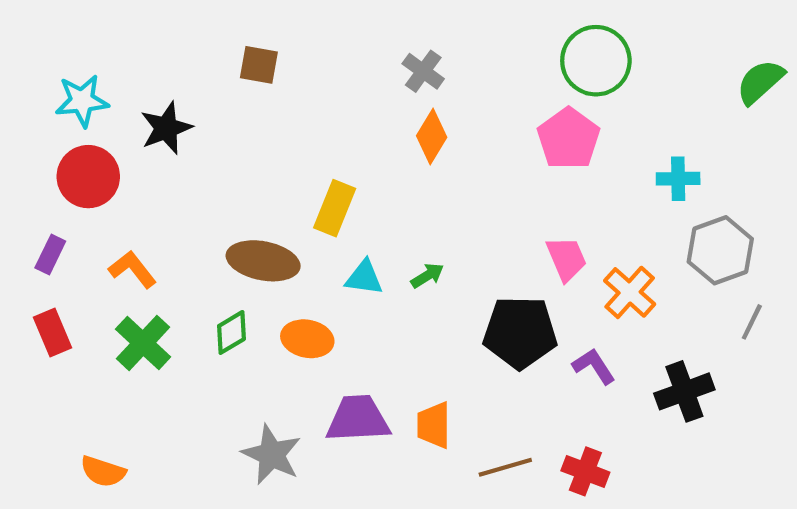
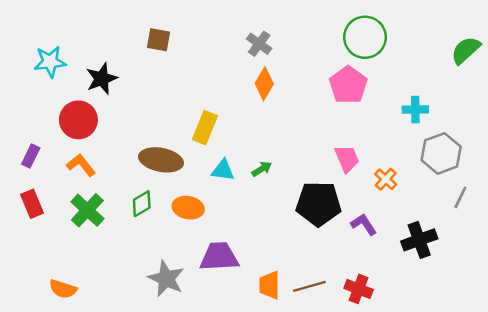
red circle: (88, 177) -> (78, 120), moved
orange cross: (630, 292) -> (386, 179), size x0.7
orange trapezoid: (434, 425) -> (269, 285), moved

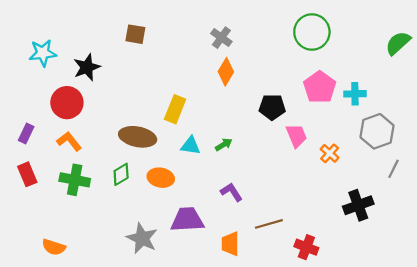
pink pentagon: (348, 85) -> (320, 87), moved
black pentagon: (319, 204) -> (272, 107), moved, size x0.7
green cross: (87, 210) -> (75, 180), turned -32
purple L-shape: (364, 224) -> (231, 192), moved
brown line: (309, 286) -> (269, 224), moved

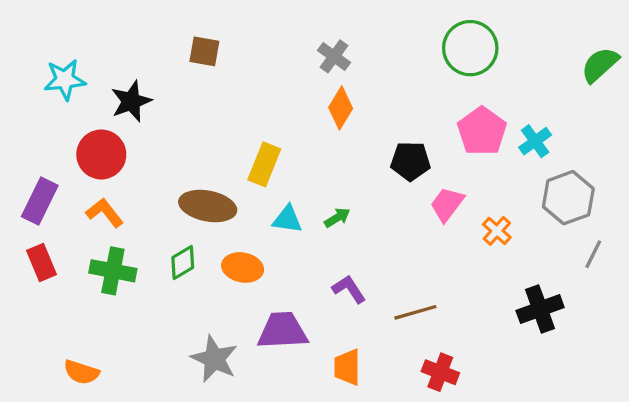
cyan cross: (355, 94) -> (535, 141), turned -35
purple rectangle: (26, 134) -> (40, 201), size x1.5
pink trapezoid: (296, 136) -> (447, 204), turned -120
brown line: (269, 224) -> (415, 312), moved
red cross: (306, 247) -> (440, 372), moved

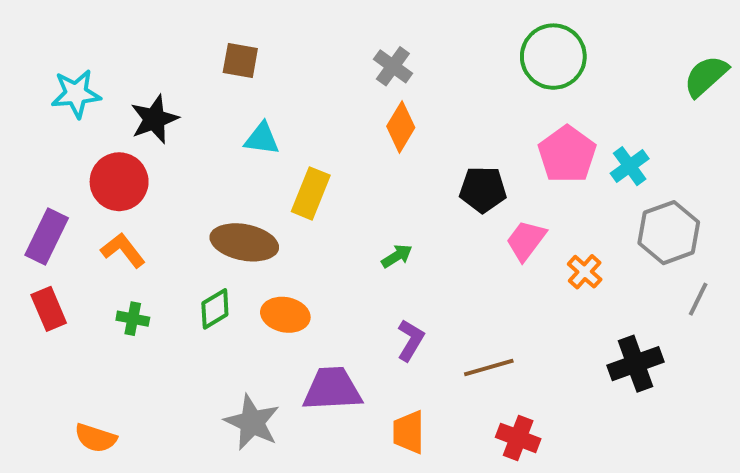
cyan triangle: (287, 219) -> (262, 139), moved
green cross: (113, 271) -> (133, 319), size x0.6
purple L-shape: (349, 289) -> (411, 340), turned 64

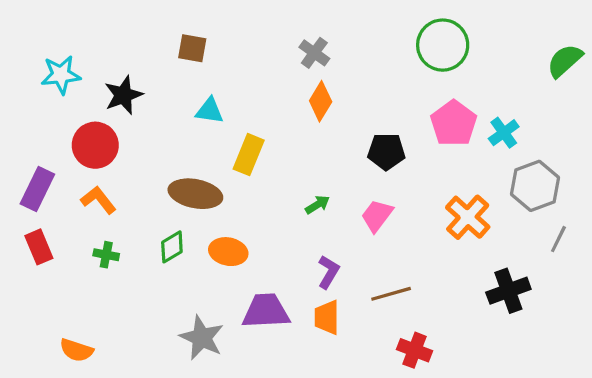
pink trapezoid: (526, 240) -> (377, 216), moved
orange cross: (585, 272) -> (468, 217), size x1.6
orange trapezoid: (409, 432) -> (327, 317), moved

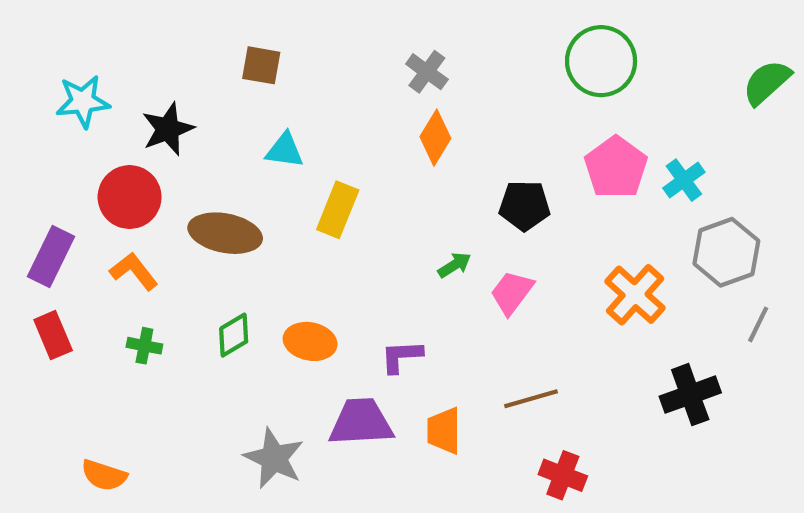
brown ellipse: (195, 194) -> (225, 233), moved
green arrow: (317, 205) -> (455, 265), moved
purple L-shape: (328, 272) -> (401, 356), moved, turned -124

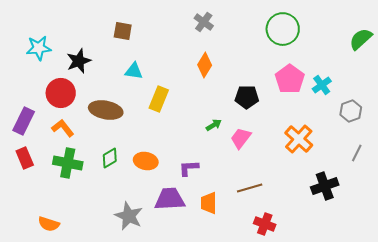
gray cross: (427, 72) -> (204, 22), moved
gray hexagon: (726, 252) -> (351, 111), moved, size x0.7
green cross: (144, 346) -> (68, 163), size x1.8

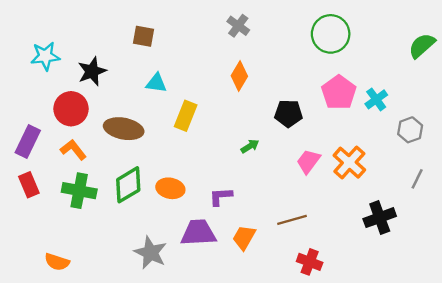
pink trapezoid: (241, 138) -> (308, 161), moved
green diamond: (110, 158) -> (128, 185), size x1.5
orange trapezoid: (209, 203) -> (244, 237), turned 30

